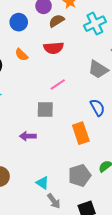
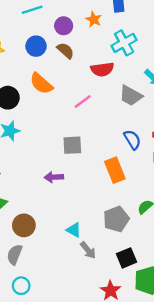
brown semicircle: (57, 21) -> (66, 51), moved, turned 77
red semicircle: (54, 48) -> (102, 69), moved
orange semicircle: (21, 55) -> (41, 84), size x1.5
pink line: (58, 84) -> (83, 102), moved

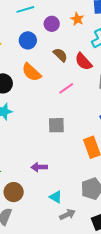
brown semicircle: (66, 51) -> (60, 55), moved
red semicircle: (102, 69) -> (83, 62), turned 54
purple arrow: (54, 177) -> (39, 167), moved
gray arrow: (88, 250) -> (67, 215), turned -77

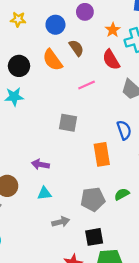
orange star: (77, 19) -> (113, 30), moved
brown semicircle: (60, 55) -> (76, 48), moved
cyan triangle: (56, 197) -> (44, 193), moved, turned -48

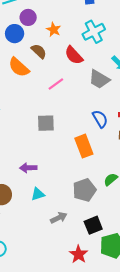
purple circle: (85, 12) -> (28, 17), moved
orange star: (113, 30) -> (54, 30), moved

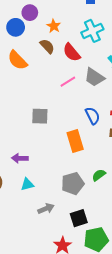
brown semicircle: (39, 51) -> (47, 46), moved
pink line: (56, 84) -> (68, 82), moved

